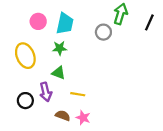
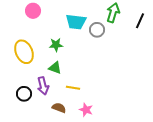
pink circle: (38, 21) -> (33, 11), moved
cyan trapezoid: (65, 24) -> (76, 22), moved, turned 85
pink star: (83, 118) -> (86, 110), moved

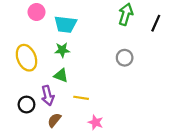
cyan trapezoid: (76, 22) -> (65, 24), moved
gray circle: (97, 30) -> (125, 58), moved
brown semicircle: (59, 108) -> (54, 120), moved, turned -72

